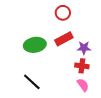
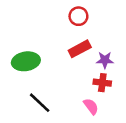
green ellipse: (35, 45) -> (26, 61), moved
pink semicircle: (83, 85) -> (91, 106), moved

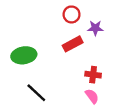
purple star: (105, 60) -> (95, 28), moved
pink semicircle: (91, 106) -> (92, 96), moved

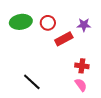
red circle: (72, 14) -> (48, 23), moved
green ellipse: (24, 55) -> (21, 22), moved

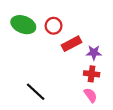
green ellipse: (21, 22) -> (23, 25), turned 30
purple star: (84, 25) -> (94, 53), moved

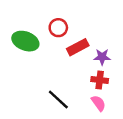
green ellipse: (23, 25) -> (25, 41), moved
black line: (36, 92) -> (58, 99), moved

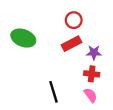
red circle: (58, 28) -> (74, 20), moved
black line: (58, 99) -> (54, 92), turned 30

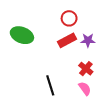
purple star: (94, 53) -> (88, 40), moved
red cross: (92, 74) -> (86, 69), turned 32

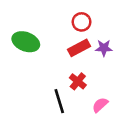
red cross: (86, 69) -> (78, 81), moved
pink semicircle: (85, 89) -> (100, 105), turned -96

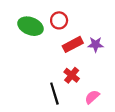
red circle: (82, 22) -> (59, 20), moved
green ellipse: (26, 42) -> (30, 26), moved

